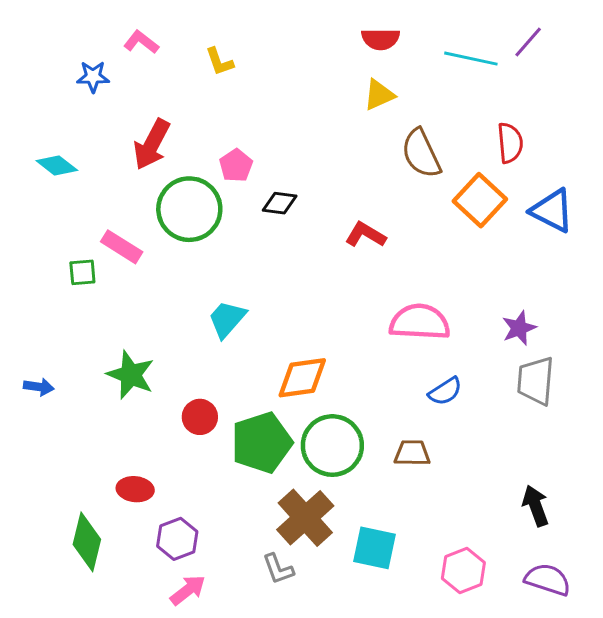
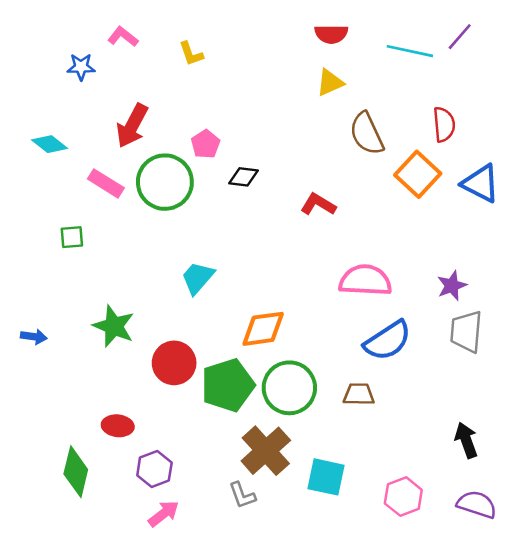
pink rectangle: (122, 247) -> (106, 183), moved
blue semicircle: (445, 391) -> (388, 341), size x1.6
red circle: (200, 417) -> (174, 363), size x1.4

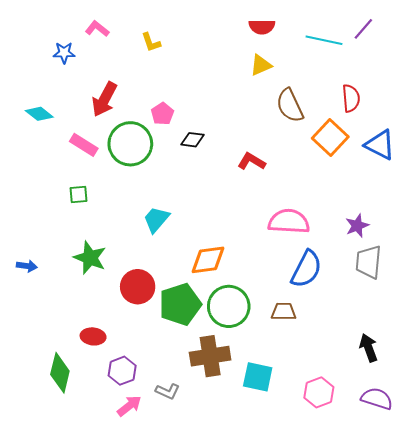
green square: (72, 237) -> (79, 195), moved
blue semicircle: (388, 341) -> (306, 269), turned -30
brown cross: (266, 451) -> (210, 356), turned 33
gray L-shape: (242, 495) -> (168, 391), moved, turned -45

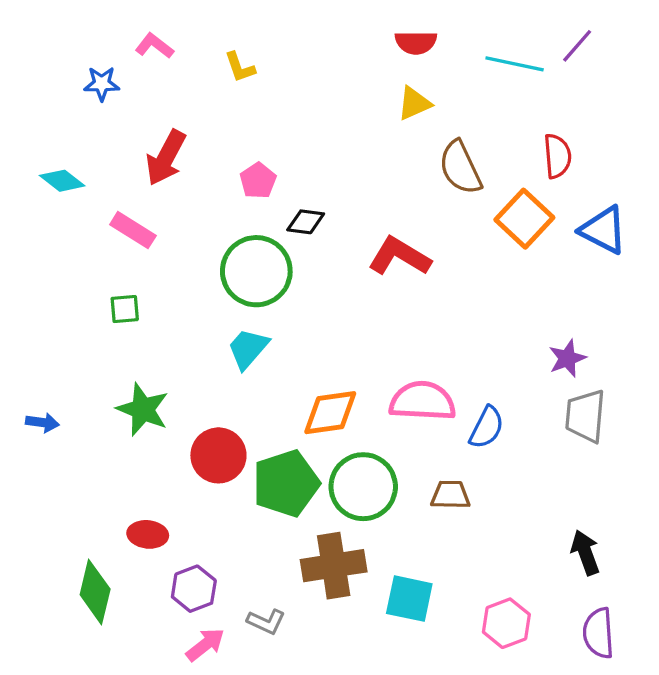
green circle: (130, 144) -> (256, 271), moved
red L-shape: (252, 161) -> (399, 256), size x1.4
pink semicircle: (289, 221) -> (422, 401), moved
blue semicircle: (306, 269) -> (487, 427), size x0.7
purple semicircle: (377, 399) -> (598, 633), turned -112

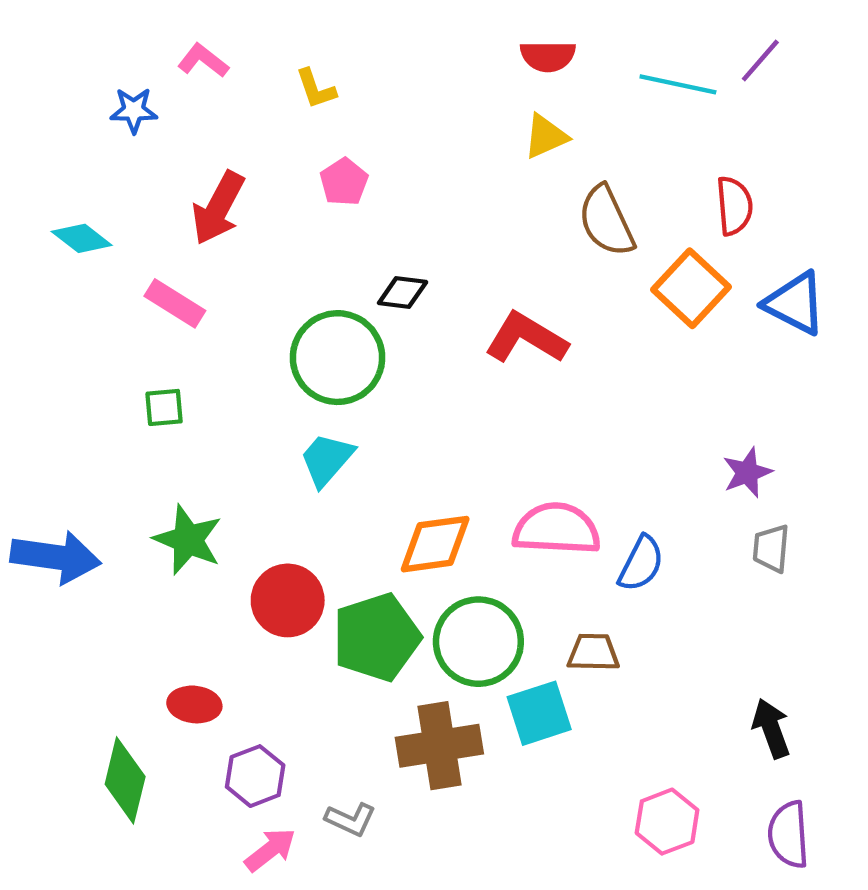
pink pentagon: (258, 181) -> (344, 182), moved
gray trapezoid: (585, 416) -> (771, 548), size x0.7
blue arrow: (42, 423) -> (56, 557), size x2.0
cyan square: (409, 599) -> (539, 713), moved, turned -30

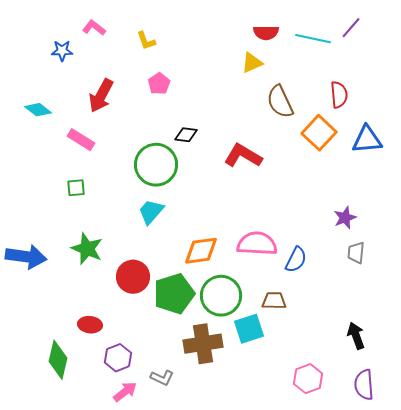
red semicircle: (548, 56) -> (266, 33), moved
blue triangle: (795, 303) -> (367, 140), turned -32

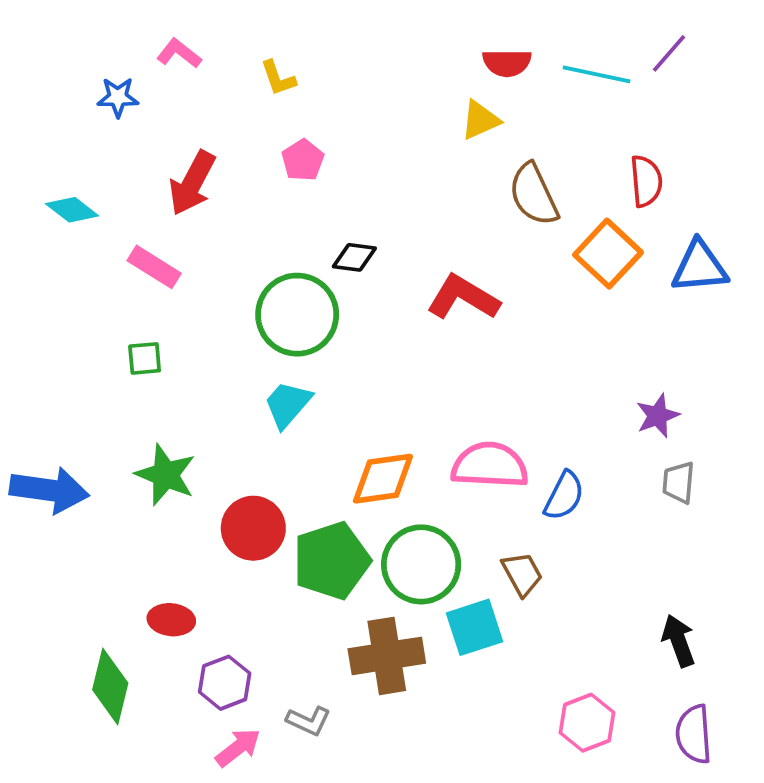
brown trapezoid: (274, 301) -> (522, 574), turned 60

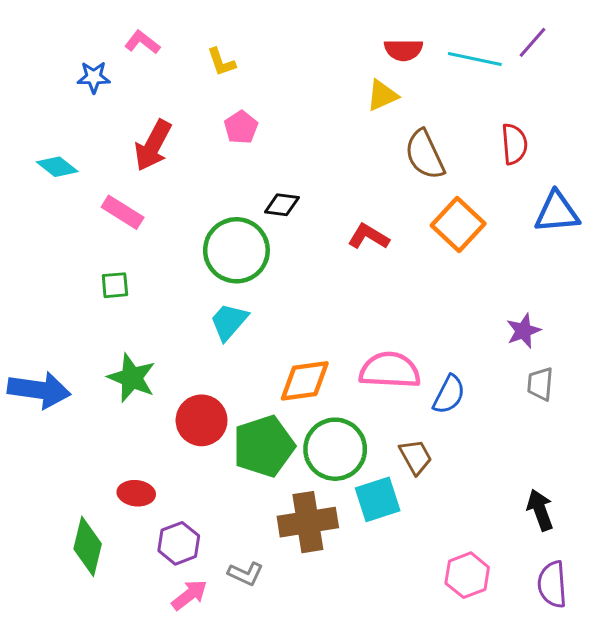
orange square: (608, 254) -> (458, 224), moved
red L-shape: (463, 297) -> (369, 237), size x0.7

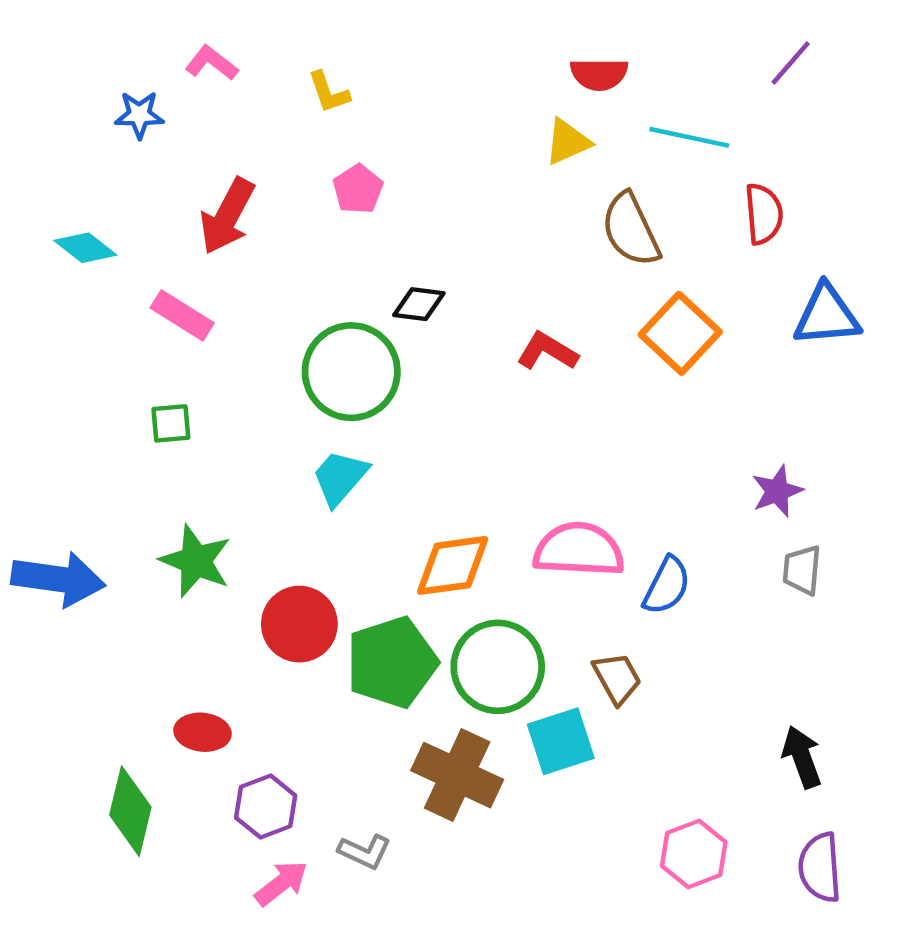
cyan line: (475, 59) -> (689, 137), moved
brown cross: (308, 522) -> (457, 775), turned 34

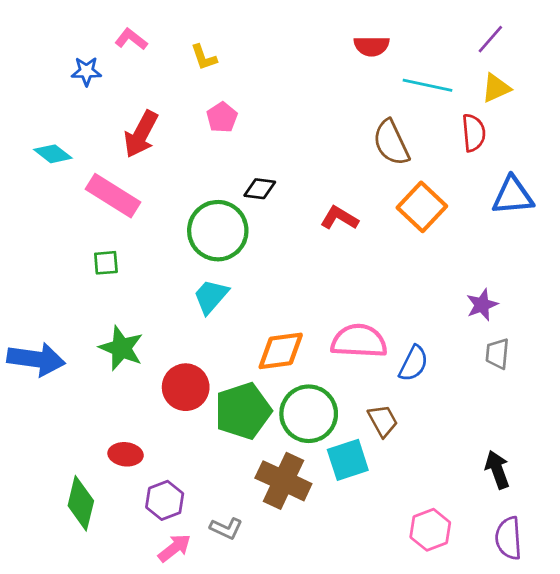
yellow triangle: (568, 142) -> (496, 88), moved
pink rectangle: (182, 315) -> (113, 196), size x1.4

